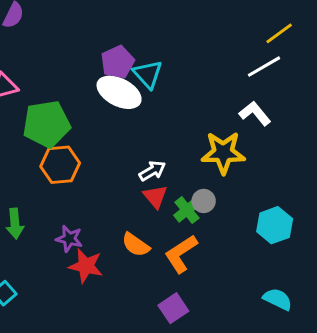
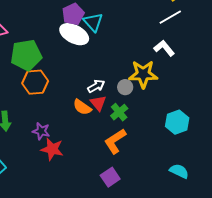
gray circle: (204, 201) -> (125, 87), moved
orange semicircle: (136, 245) -> (82, 107), moved

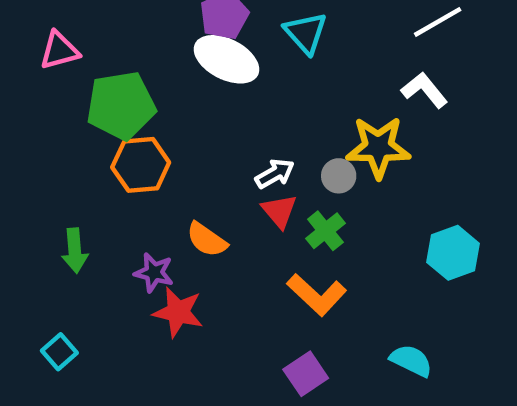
cyan triangle: (93, 22) -> (306, 33), moved
orange semicircle: (82, 107) -> (207, 240), moved
orange L-shape: (115, 141) -> (317, 295), turned -104
cyan semicircle: (179, 171) -> (411, 361), moved

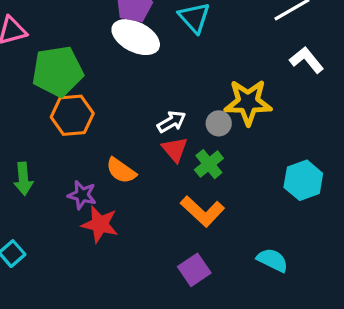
white L-shape: (424, 90) -> (307, 60), moved

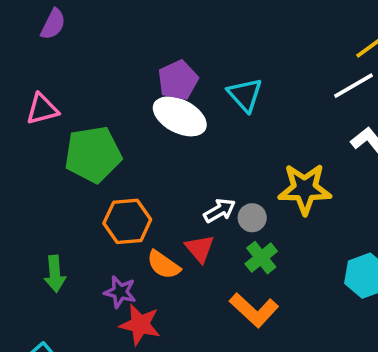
orange hexagon: (72, 115) -> (127, 221), moved
gray circle: (219, 123) -> (252, 218), moved
red triangle: (175, 149) -> (200, 249), moved

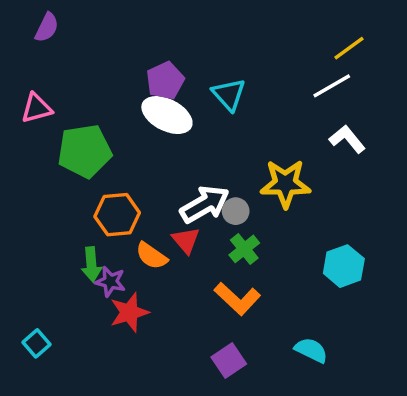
white arrow: (220, 210) -> (205, 204), size x1.6
green arrow: (55, 274) -> (91, 264), moved
red star: (140, 325) -> (129, 312), turned -30

